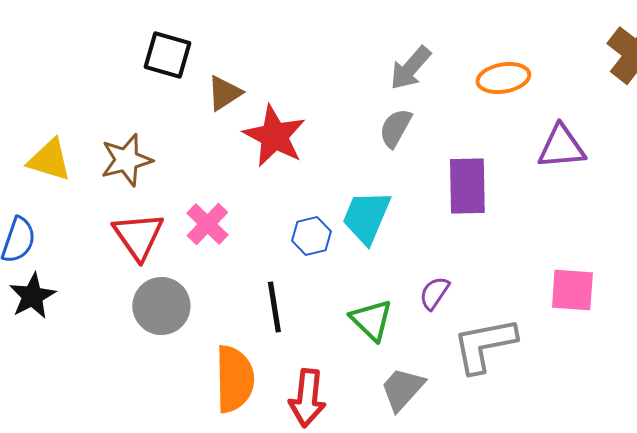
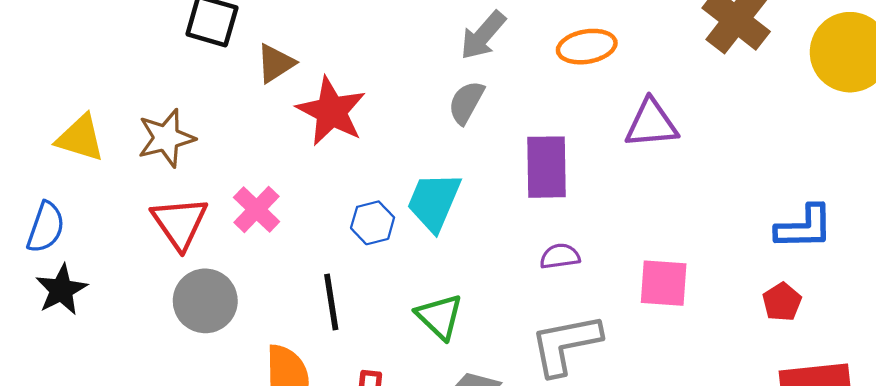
purple semicircle: (434, 293) -> (560, 256), moved, turned 48

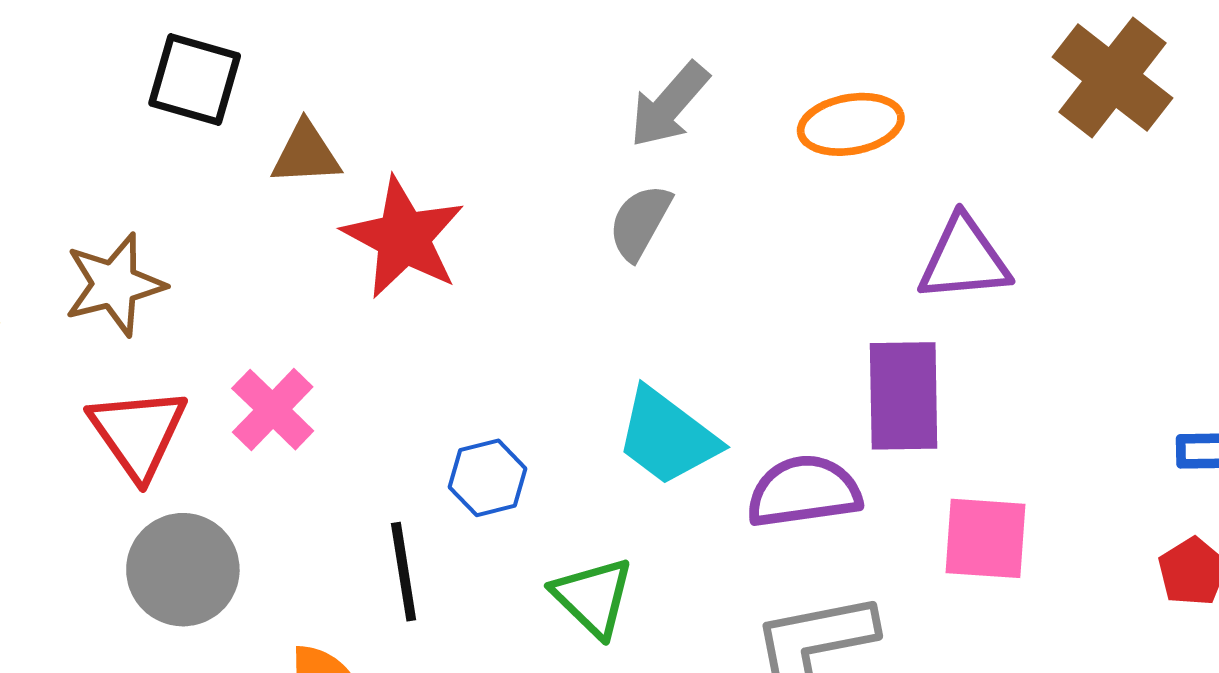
brown triangle: (276, 63) -> (306, 154), turned 30
purple rectangle: (547, 167) -> (904, 396), moved
cyan trapezoid: (434, 202) -> (667, 437), moved, turned -76
blue hexagon: (373, 223) -> (488, 478), moved
purple semicircle: (560, 256) -> (804, 492), size x1.6

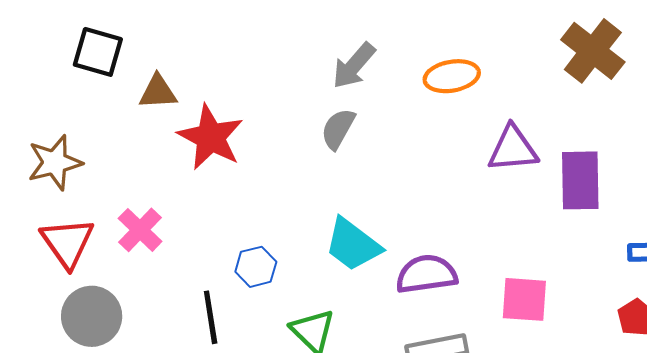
purple rectangle: (904, 396) -> (580, 180), moved

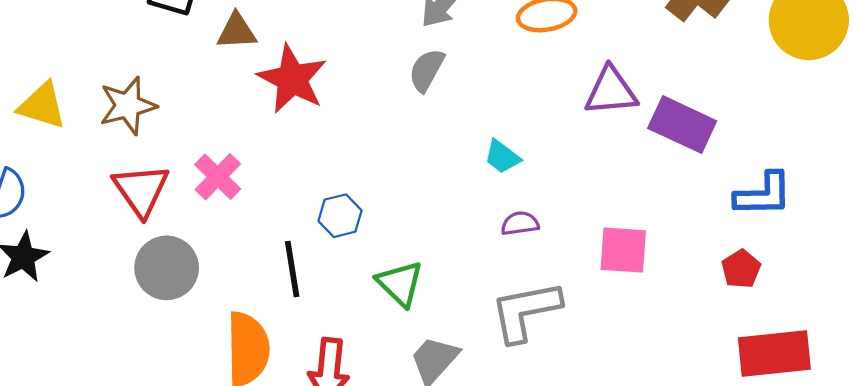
purple rectangle: (580, 180) -> (682, 125), turned -64
cyan trapezoid: (353, 245) -> (502, 157), moved, size x0.6
purple semicircle: (426, 274) -> (520, 223), size x0.6

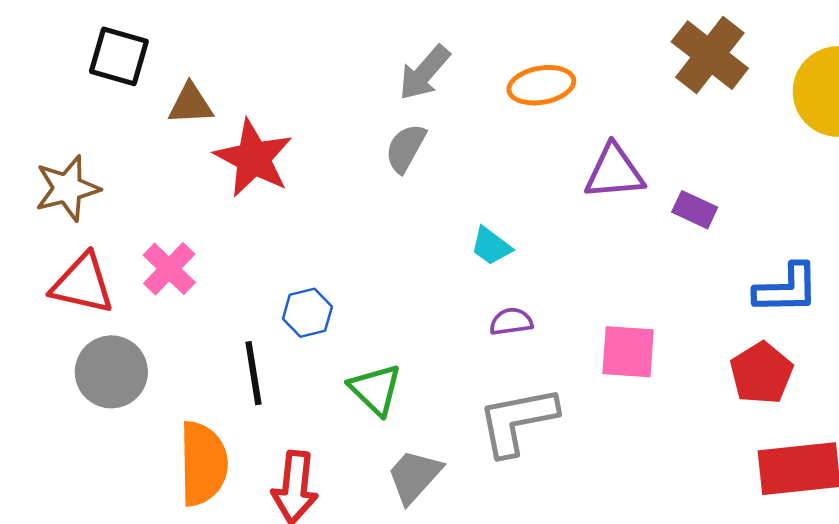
purple rectangle: (682, 125) -> (695, 210), size x0.6
red triangle: (141, 190) -> (82, 284), turned -42
red pentagon: (741, 269) -> (761, 373), size x1.4

